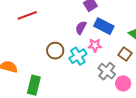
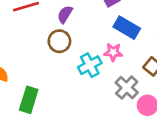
purple semicircle: (81, 28) -> (65, 14), moved
brown circle: (55, 51) -> (59, 41), moved

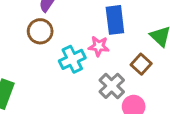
blue rectangle: (127, 28) -> (115, 20), turned 50

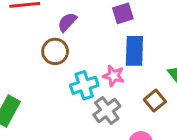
gray cross: (112, 86) -> (107, 110), moved

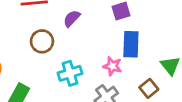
brown circle: (55, 51) -> (42, 41), moved
cyan cross: (84, 85) -> (70, 73), moved

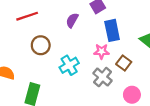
purple semicircle: (72, 19) -> (72, 20), moved
brown square: (149, 88) -> (124, 63), moved

